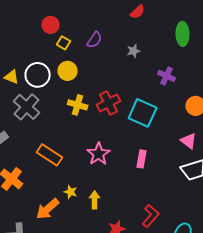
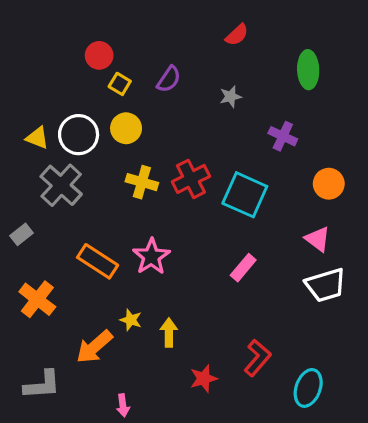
pink star: (99, 154) -> (151, 257), moved
pink rectangle: (142, 159) -> (243, 268), turned 30

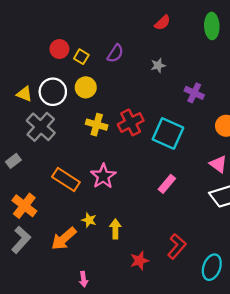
red circle: (99, 55) -> (59, 49), moved
green ellipse: (308, 70) -> (212, 26), moved
gray L-shape: (42, 385) -> (21, 240), moved, turned -44

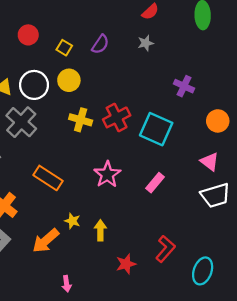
red circle: (59, 49) -> (28, 35), moved
gray star: (158, 65) -> (146, 43), moved
pink star: (103, 176) -> (107, 174), moved

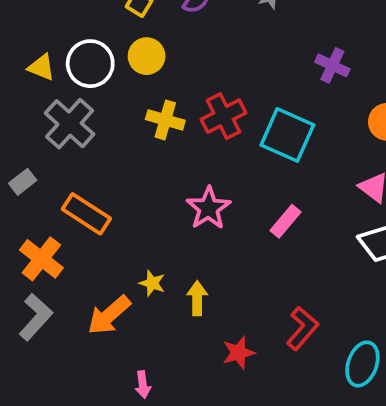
orange rectangle: (48, 178) -> (86, 214), moved

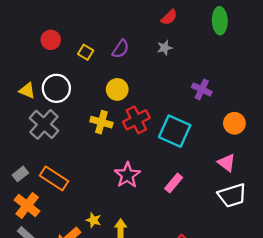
yellow circle: (147, 56) -> (117, 89), moved
gray rectangle: (23, 182) -> (20, 174), moved

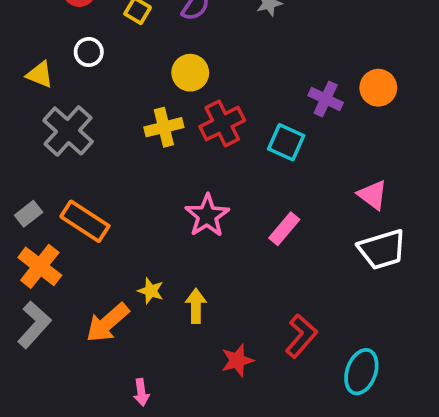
white circle: (56, 88) -> (89, 52), moved, size x0.6
purple cross: (202, 89) -> (326, 99), moved
yellow cross: (101, 122) -> (164, 127), turned -30
orange circle: (234, 123) -> (378, 88), moved
cyan square: (175, 131) -> (286, 142), size x0.7

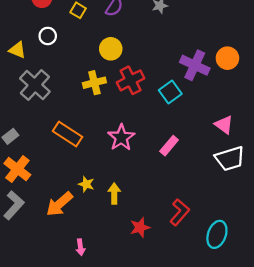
purple cross: (326, 99) -> (195, 65), size x1.4
cyan square: (286, 142) -> (170, 92), turned 30
orange rectangle: (85, 221) -> (68, 134), moved

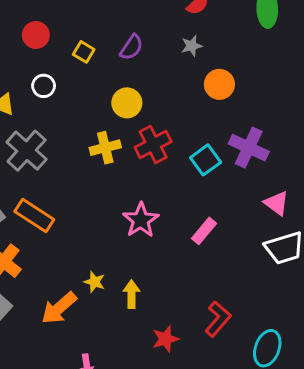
orange circle: (227, 58) -> (219, 84), moved
purple cross: (195, 65) -> (249, 148), moved
orange rectangle: (68, 134) -> (34, 215), moved

